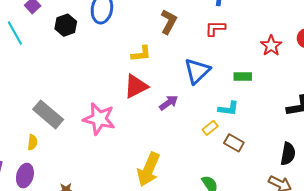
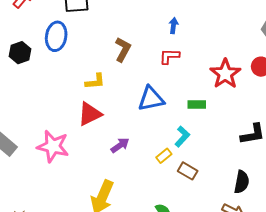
red star: (271, 46) -> (225, 74), size x1.4
blue triangle: (197, 71) -> (151, 99), turned 32
purple arrow: (169, 103) -> (120, 145), moved
cyan L-shape: (228, 109) -> (182, 137), turned -55

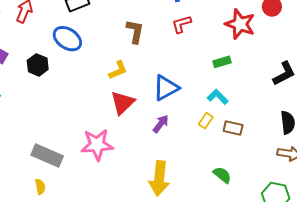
blue ellipse: (56, 36) -> (67, 39), turned -48
blue triangle: (151, 99) -> (166, 88), moved
cyan L-shape: (182, 137) -> (218, 97), turned -70

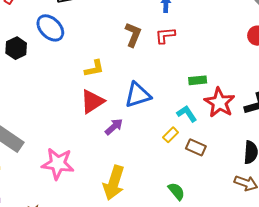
red star: (240, 24) -> (219, 103), moved
brown L-shape: (135, 31) -> (133, 35), moved
purple arrow: (161, 124) -> (114, 127), moved
pink star: (97, 145) -> (58, 164), moved

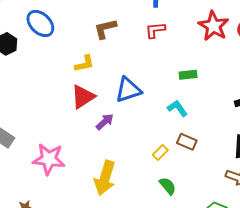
brown L-shape: (133, 35) -> (105, 29), moved, turned -125
red star: (219, 103) -> (213, 26), moved
yellow rectangle: (171, 135) -> (160, 152), moved

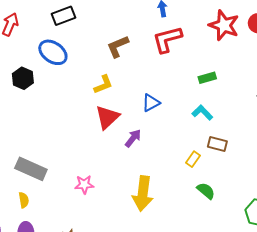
red L-shape: (155, 30) -> (167, 39), size x1.5
blue triangle: (128, 90) -> (151, 103), size x0.7
pink star: (49, 159) -> (84, 185), size x0.6

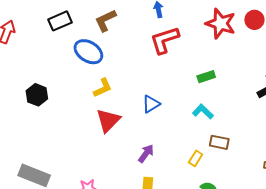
brown L-shape: (118, 46) -> (106, 20), moved
blue ellipse: (53, 52) -> (88, 52), moved
black hexagon: (23, 78) -> (37, 95), moved
purple arrow: (133, 138) -> (146, 154), moved

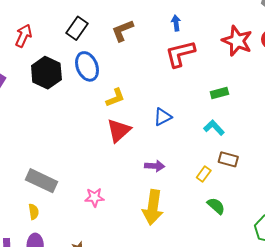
black rectangle: (60, 21) -> (77, 28), turned -35
blue ellipse: (88, 52) -> (87, 66), moved, turned 32
black hexagon: (37, 95) -> (46, 73), moved, size x1.4
purple arrow: (146, 154) -> (155, 166), turned 54

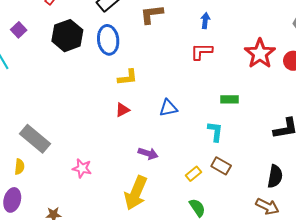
red L-shape: (180, 54) -> (201, 51), size x0.7
cyan L-shape: (214, 128) -> (215, 132), turned 35
red triangle: (119, 130) -> (122, 110), size x0.6

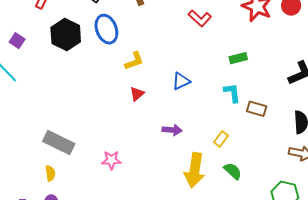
red L-shape: (201, 51) -> (200, 18), turned -125
brown rectangle: (221, 166) -> (257, 109), moved
yellow arrow: (136, 193) -> (195, 170), moved

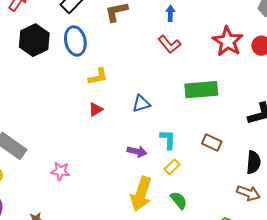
green rectangle: (238, 58) -> (201, 90), size x1.8
cyan L-shape: (232, 93) -> (168, 139), moved
purple arrow: (172, 130) -> (137, 151), moved

